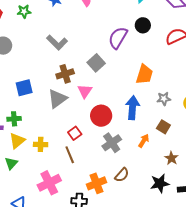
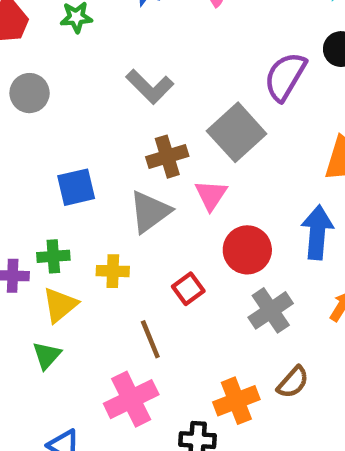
gray square: (96, 63) -> (237, 132), size x1.4
yellow cross: (41, 144) -> (113, 271), moved
brown line: (70, 155) -> (150, 339), moved

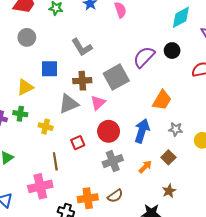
blue square: (76, 187) -> (50, 69), moved
yellow triangle: (60, 305) -> (25, 87), moved

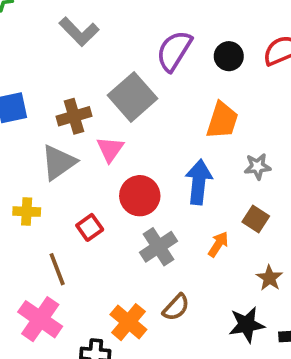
gray L-shape: (82, 47) -> (79, 32), moved
black circle: (172, 51) -> (229, 56), moved
pink cross: (40, 186) -> (40, 319), turned -30
orange cross: (88, 198) -> (128, 322), turned -30

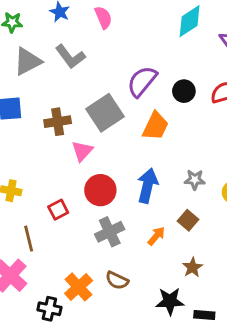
orange trapezoid: (222, 120) -> (155, 126), moved
gray triangle: (59, 162) -> (27, 61), moved
brown semicircle: (176, 307) -> (117, 280), turned 65

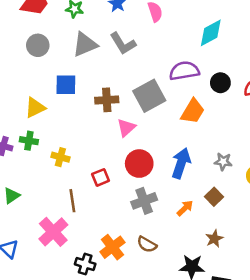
cyan diamond: (190, 21) -> (211, 33), moved
purple semicircle: (142, 81) -> (184, 71), turned 36

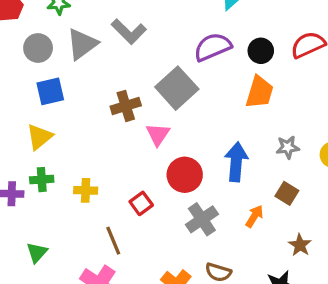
gray circle: (38, 45) -> (38, 48), moved
blue square: (66, 85) -> (50, 91), moved
orange trapezoid: (193, 111) -> (260, 92), moved

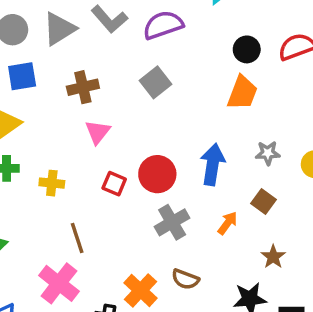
purple semicircle: (213, 47) -> (163, 25), moved
gray square: (177, 88) -> (156, 82), size x0.7
brown cross: (126, 106) -> (83, 87), moved
pink triangle: (158, 134) -> (98, 132), moved
red square: (141, 203) -> (114, 184), moved, turned -35

